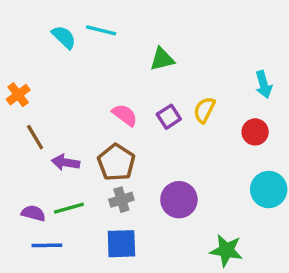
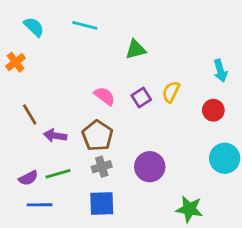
cyan semicircle: (64, 37) -> (34, 27), moved
orange cross: (18, 95) -> (16, 62), moved
purple semicircle: (33, 213) -> (28, 178), turned 138

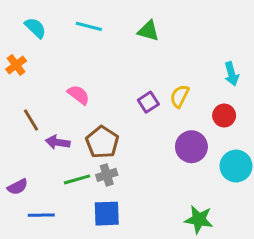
green triangle: (136, 49) -> (148, 31), moved, turned 30
pink semicircle: (105, 96) -> (78, 95), moved
purple circle: (150, 167) -> (191, 147), moved
green line: (58, 174) -> (77, 179), moved
purple semicircle: (28, 178) -> (18, 187), moved

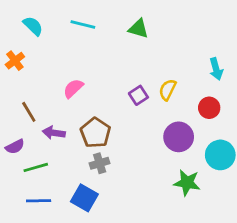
pink semicircle: (78, 95) -> (73, 88), turned -80
green line: (77, 179) -> (36, 167), moved
purple semicircle: (18, 187) -> (15, 147), moved
blue square: (107, 214) -> (84, 198), moved, turned 32
green star: (199, 220) -> (187, 183), moved

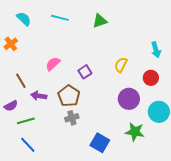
green triangle: (138, 29) -> (100, 21), turned -35
purple square: (138, 95) -> (85, 72), moved
blue square: (84, 198) -> (100, 143), moved
blue line: (39, 201) -> (28, 145), turned 48

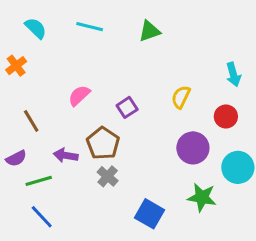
purple arrow: (39, 96) -> (66, 155), moved
gray cross: (72, 118) -> (108, 176), turned -32

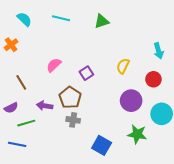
gray cross: (108, 176) -> (73, 120), turned -32
blue line: (42, 217) -> (17, 144), moved, turned -36

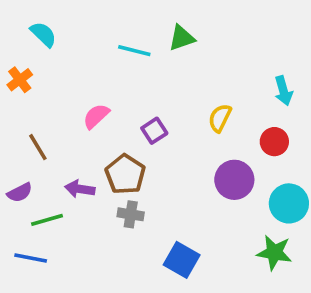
cyan line: (61, 18) -> (134, 51), moved
green star: (137, 134) -> (274, 253), moved

